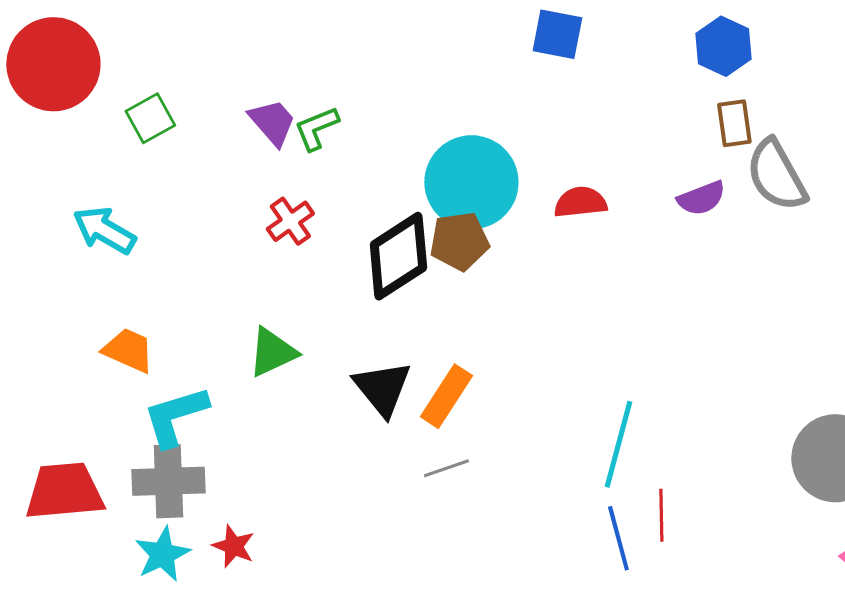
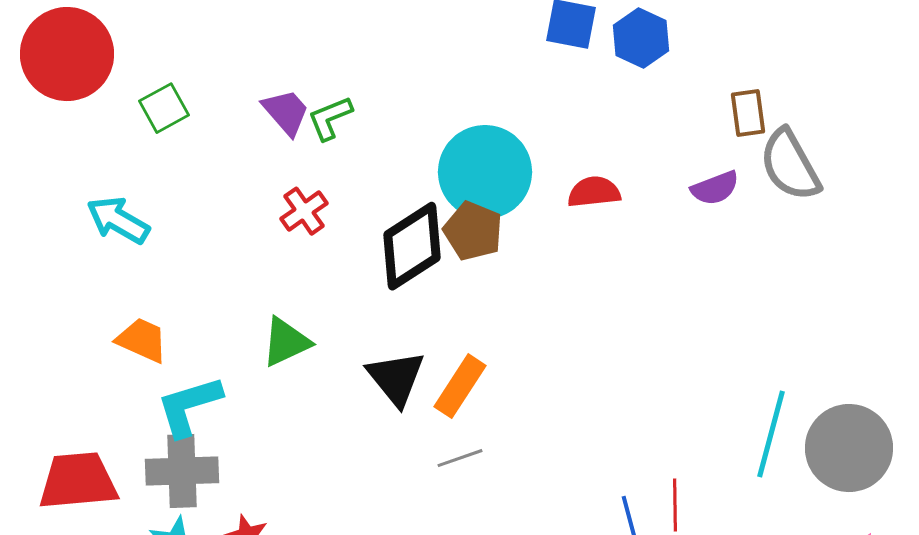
blue hexagon: (723, 46) -> (641, 38), moved
brown pentagon: (459, 241) -> (473, 231), turned 30
cyan line: (618, 444) -> (771, 434), moved

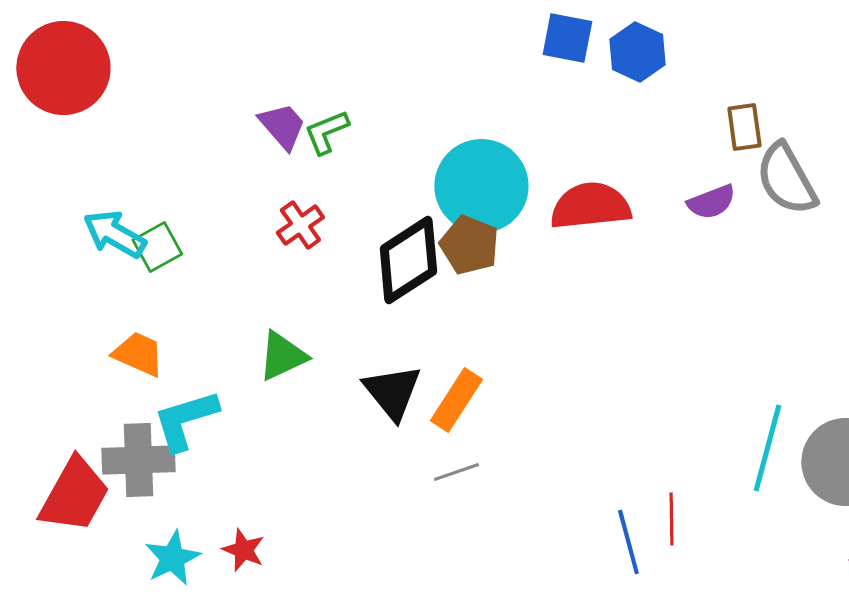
green square: (164, 108) -> (157, 247), moved
red semicircle: (594, 192) -> (590, 206), size x1.5
gray cross: (182, 471) -> (138, 460), moved
red trapezoid: (78, 481) -> (74, 495), turned 124

